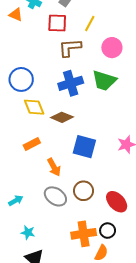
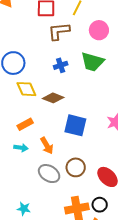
blue cross: (71, 83) -> (61, 65), size x0.6
cyan arrow: (16, 201) -> (21, 148), moved, turned 40

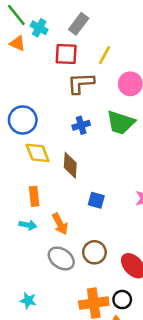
brown diamond: (53, 98) -> (70, 165), turned 70
orange rectangle: (25, 124) -> (34, 196), turned -70
blue square: (75, 125) -> (96, 200), size x0.6

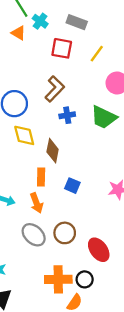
gray rectangle: (79, 24) -> (77, 22), turned 66
brown L-shape: (81, 83) -> (55, 89), moved, turned 130
orange rectangle: (34, 196) -> (41, 177), moved

